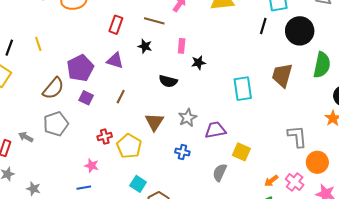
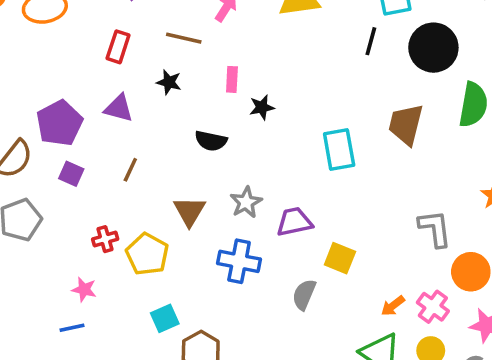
blue cross: (182, 152) -> (239, 261), size x1.6
cyan square: (138, 184) -> (165, 318), turned 35

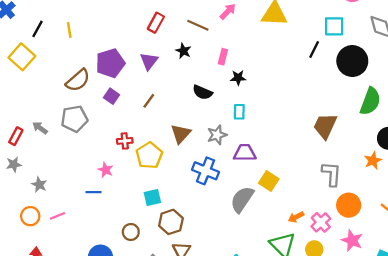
purple triangle: (119, 108) -> (149, 61), turned 42
brown trapezoid: (406, 124) -> (325, 126), moved
cyan rectangle: (339, 149) -> (239, 112), moved, size x0.6
gray semicircle: (304, 295) -> (242, 199), size x1.4

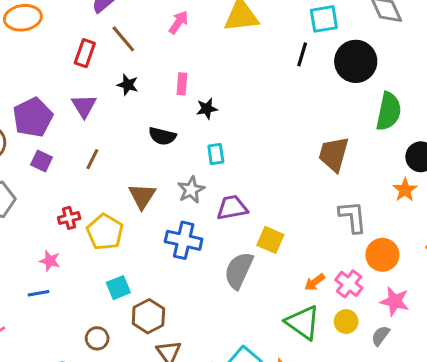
brown line: (198, 25) -> (123, 39), moved, turned 35

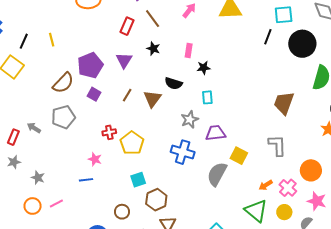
brown triangle: (142, 196) -> (152, 99), moved
gray L-shape: (353, 217) -> (277, 145), moved

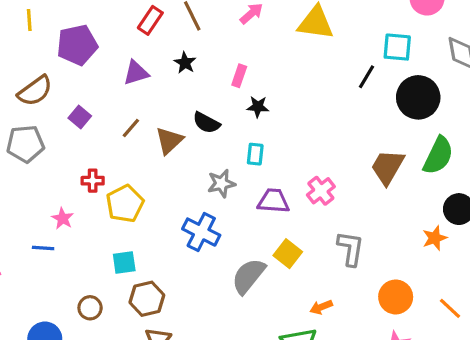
purple triangle: (124, 60) -> (136, 73), turned 30
purple pentagon: (90, 65) -> (77, 45), moved
brown trapezoid: (284, 103) -> (387, 167), moved
purple trapezoid: (215, 133) -> (273, 201), moved
pink cross: (288, 188) -> (321, 191), moved

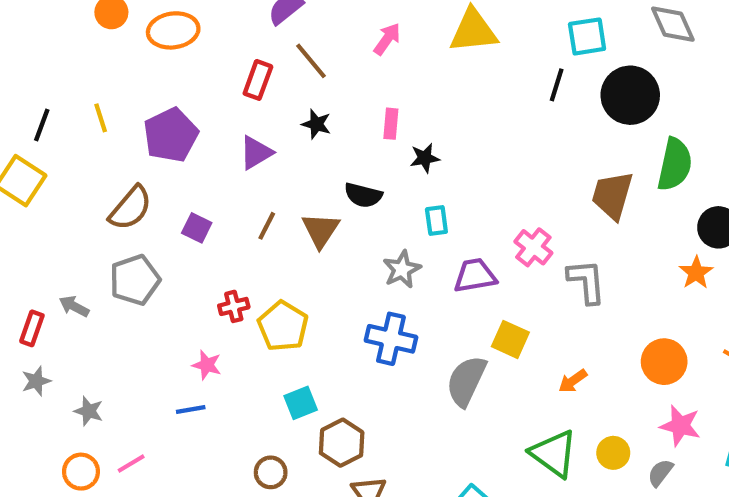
gray L-shape: (351, 249) -> (586, 281), moved
orange arrow: (321, 307) -> (573, 381), moved

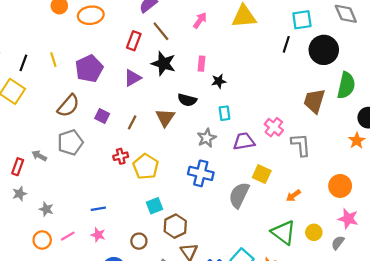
black star: (316, 124) -> (164, 64), size x1.6
brown line: (267, 226) -> (132, 122), moved
pink star: (207, 365) -> (98, 235), moved

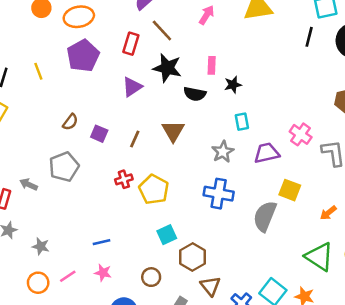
purple pentagon: (89, 69) -> (83, 56), moved
black semicircle: (187, 100) -> (195, 94), moved
brown semicircle: (68, 106) -> (70, 122), moved, size x0.6

